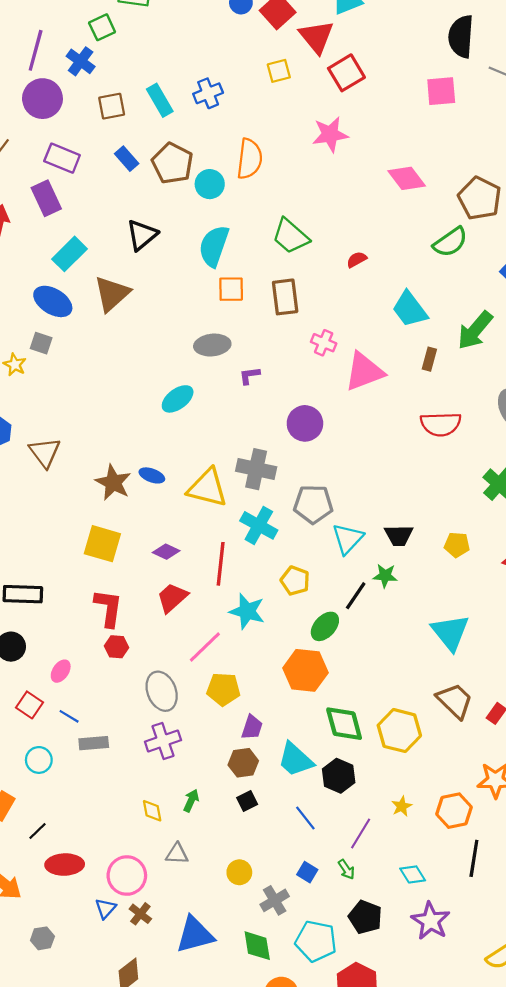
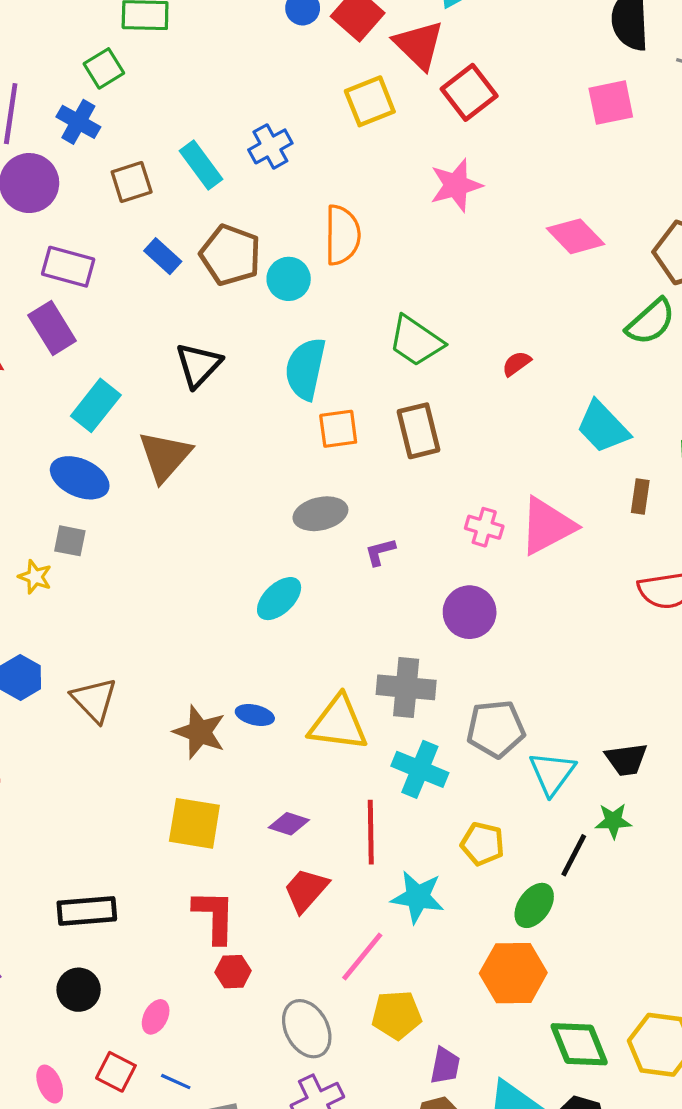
yellow square: (279, 71) -> (370, 101), size x1.4
pink cross: (324, 343) -> (484, 527), moved

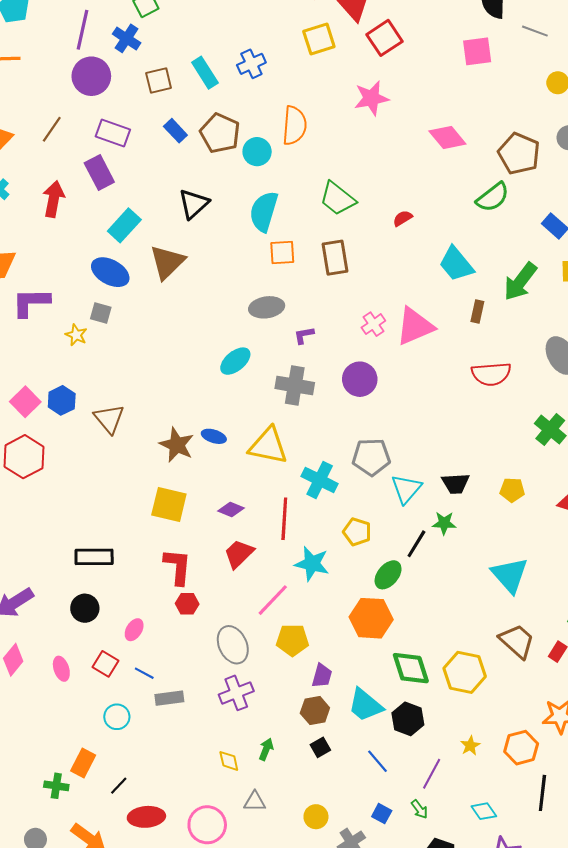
pink cross: (484, 527) -> (373, 324), turned 35
gray cross: (406, 687) -> (295, 385), moved

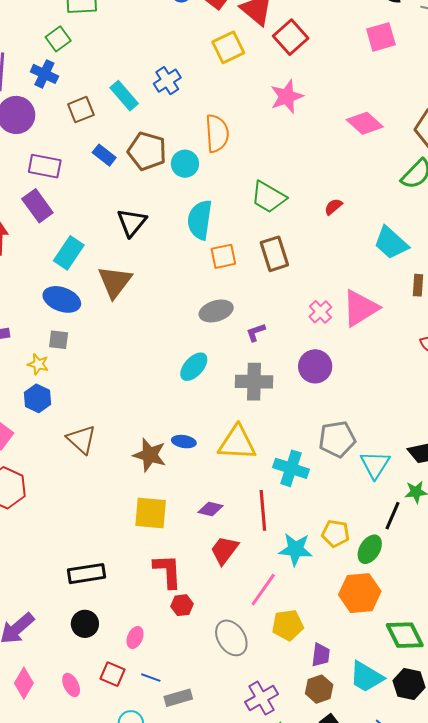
blue hexagon: (62, 400) -> (37, 398), moved
yellow pentagon: (357, 532) -> (336, 534), moved
purple cross: (236, 693) -> (262, 698), moved

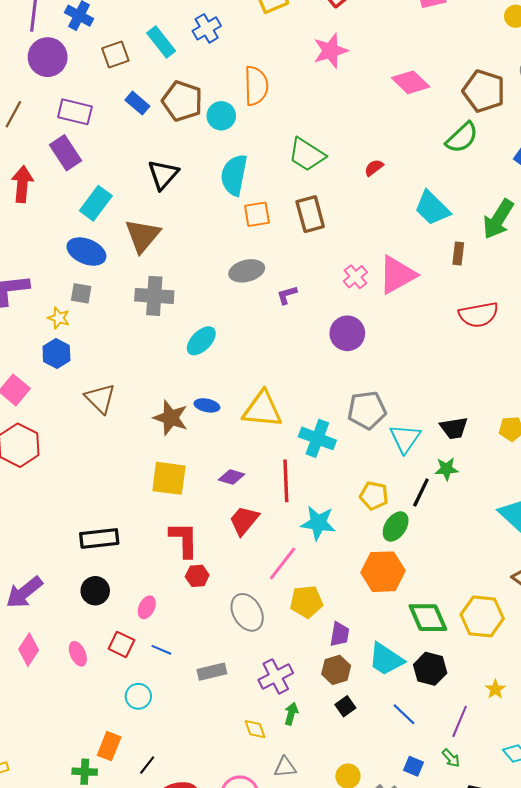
cyan ellipse: (194, 367) -> (201, 341), moved
gray cross: (254, 382) -> (154, 296), moved
yellow pentagon: (336, 534) -> (374, 496), moved
gray rectangle: (178, 698) -> (212, 672), moved

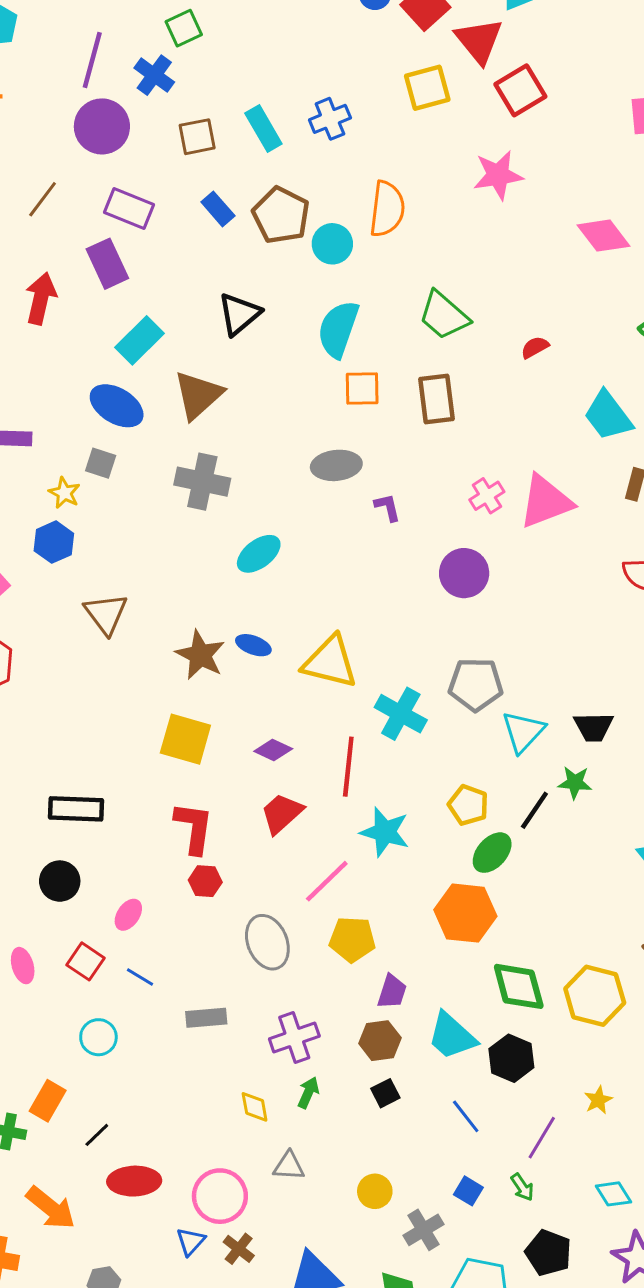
purple L-shape: (287, 295) -> (388, 507), turned 85

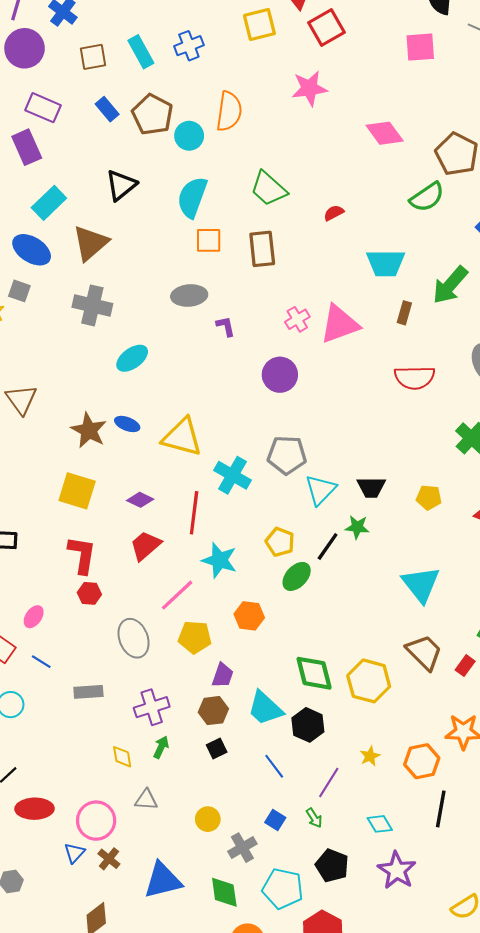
cyan trapezoid: (608, 416) -> (386, 263), turned -54
orange hexagon: (465, 913) -> (249, 616), moved, size x0.7

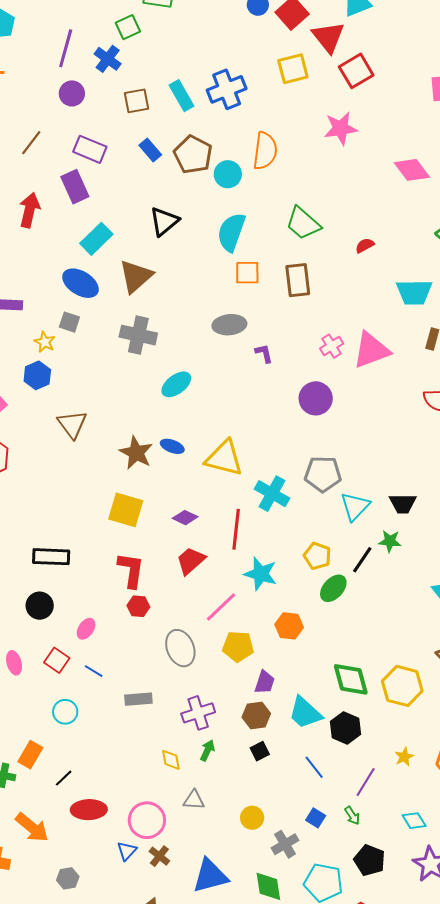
blue cross: (189, 46) -> (227, 89), size x1.4
purple circle: (25, 48) -> (72, 93), size x0.7

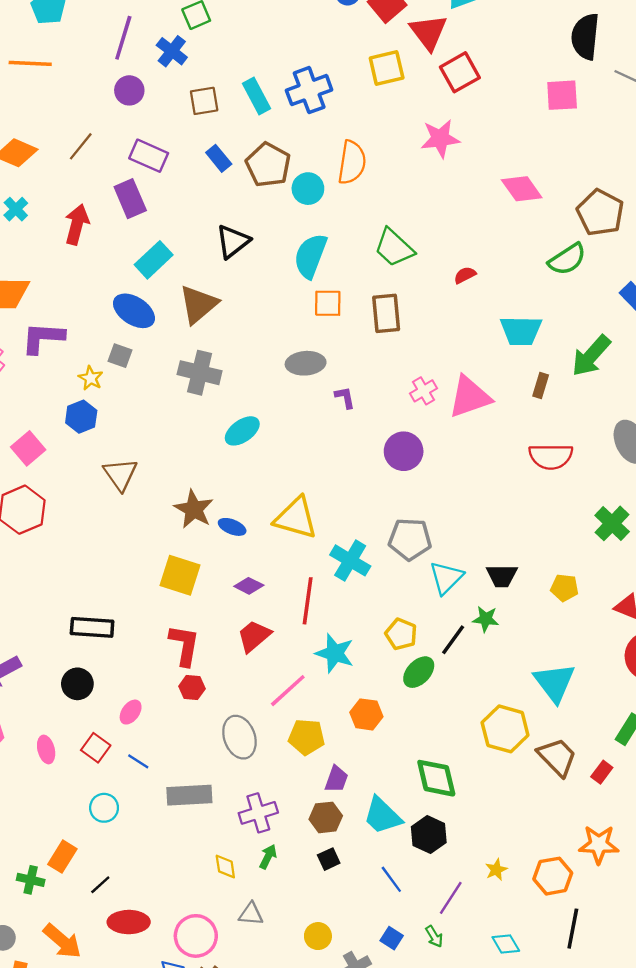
blue ellipse: (172, 446) -> (232, 527), moved
yellow hexagon: (402, 686) -> (505, 729), moved
gray rectangle: (138, 699) -> (189, 795), size x1.4

